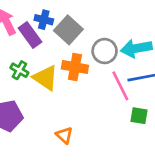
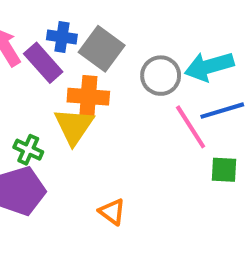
orange cross: (75, 67) -> (88, 97), moved
green cross: (19, 70) -> (28, 150), moved
yellow triangle: (45, 78) -> (74, 126), turned 36

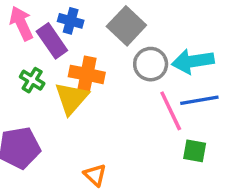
gray square: (102, 49) -> (126, 26), moved
green cross: (28, 150) -> (32, 80), moved

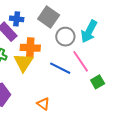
cyan arrow: (193, 61) -> (89, 31), turned -45
blue line: (199, 100) -> (60, 68), moved, turned 45
green square: (195, 151) -> (98, 82), turned -32

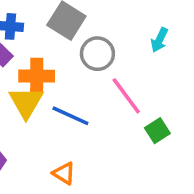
cyan arrow: (89, 31) -> (159, 40), moved, size x0.6
blue line: (60, 68) -> (70, 116), moved

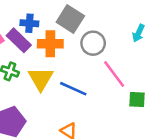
orange cross: (37, 76) -> (50, 44), moved
green square: (157, 131) -> (137, 100), turned 36

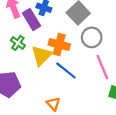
orange cross: (50, 44) -> (59, 45), moved

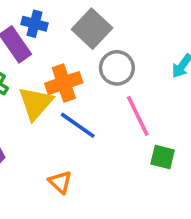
orange cross: (59, 45) -> (64, 83), turned -30

